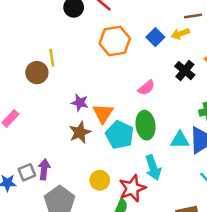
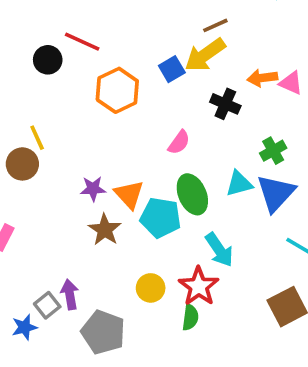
yellow arrow: (180, 34) -> (205, 55), size x1.6
blue square: (155, 37) -> (172, 69), turned 30
cyan triangle: (180, 140) -> (239, 184), moved

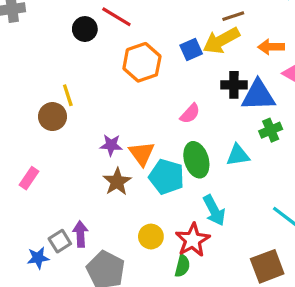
orange arrow: (262, 78) -> (271, 47), moved
black cross: (225, 104) -> (234, 85), turned -30
blue triangle: (276, 193) -> (258, 95), moved, turned 39

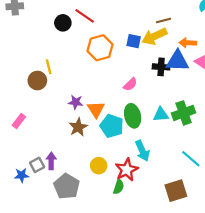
blue square: (191, 49) -> (134, 41), turned 32
blue triangle: (258, 95) -> (177, 61), moved
green cross: (271, 130) -> (184, 113), moved, size x1.5

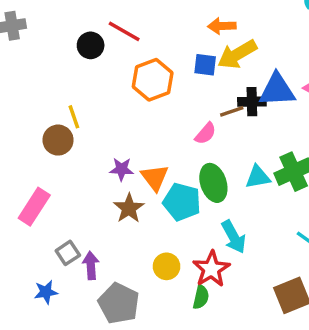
brown line: (164, 20) -> (232, 111), moved
orange arrow: (188, 43) -> (222, 26), moved
pink rectangle: (19, 121) -> (34, 207), size x1.5
gray square: (37, 165) -> (68, 253), moved

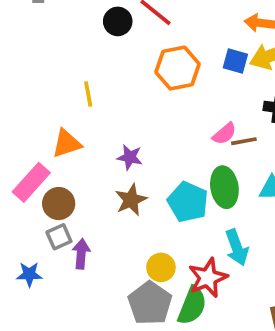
brown line: (232, 111) -> (244, 141), moved
brown circle: (58, 140) -> (59, 204), moved
orange triangle: (155, 178) -> (67, 143), moved, turned 40
green semicircle: (201, 297) -> (192, 306), size x1.5
gray pentagon: (119, 303) -> (150, 303), moved

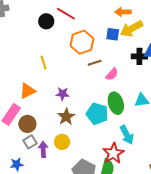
yellow line: (88, 94) -> (44, 62), moved
brown line: (244, 141) -> (95, 63), moved
yellow circle: (161, 267) -> (62, 142), moved

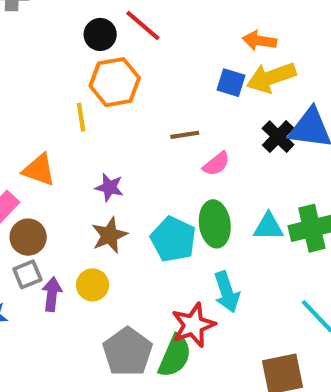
orange hexagon: (82, 42) -> (115, 82), moved
black cross: (139, 56) -> (278, 137), turned 35
orange triangle: (27, 91) -> (39, 170), turned 36

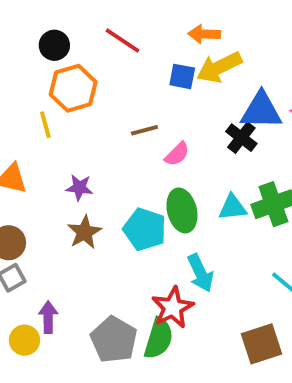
red line: (143, 25) -> (122, 40), moved
black cross: (278, 137) -> (241, 138), moved
yellow circle: (93, 285) -> (24, 340), moved
purple arrow: (52, 294) -> (48, 317), moved

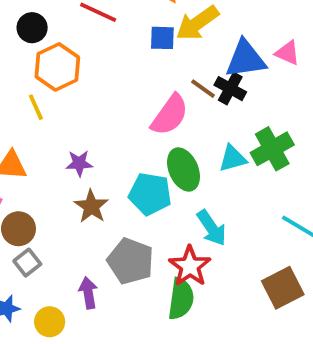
brown line: (144, 130) -> (203, 89), moved, turned 60
pink semicircle: (177, 154) -> (170, 115), size x1.6
purple arrow: (48, 317) -> (88, 293), moved
gray pentagon: (114, 340) -> (131, 261), moved

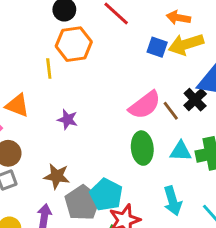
brown line: (203, 89) -> (171, 111), moved
cyan pentagon: (150, 194) -> (106, 195), moved
brown star: (91, 206) -> (57, 176), moved, turned 30
cyan arrow: (212, 228) -> (173, 201), moved

